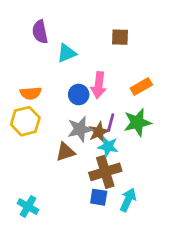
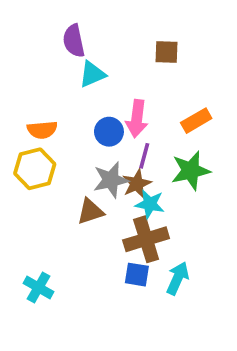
purple semicircle: (40, 32) -> (74, 41), moved
purple line: (111, 123) -> (144, 156), moved

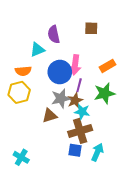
purple semicircle: (74, 41) -> (54, 34), moved
cyan triangle: (92, 74) -> (37, 50), moved
blue circle: (109, 132) -> (60, 72), size x1.5

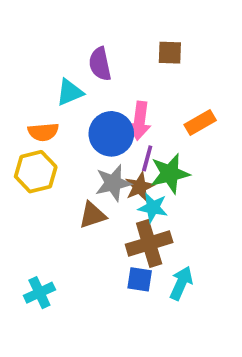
green star: (104, 93) -> (170, 174), moved
cyan cross: (21, 157) -> (39, 293), turned 35

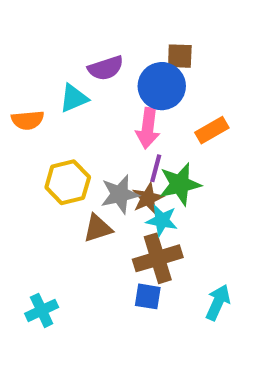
purple semicircle: (100, 64) -> (106, 68), turned -96
orange semicircle: (43, 132) -> (28, 120), moved
blue circle: (111, 134) -> (162, 86), moved
yellow hexagon: (36, 172) -> (68, 182), moved
cyan arrow: (181, 283) -> (218, 302), moved

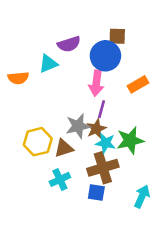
yellow hexagon: (68, 182) -> (38, 142), moved
green star: (180, 184) -> (130, 140), moved
cyan cross: (42, 310) -> (60, 179), moved

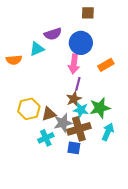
brown square: (117, 36) -> (88, 13), moved
gray star: (78, 126) -> (63, 123), moved
cyan arrow: (142, 196) -> (108, 132), moved

